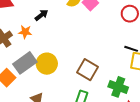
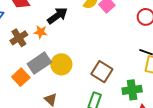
black arrow: (41, 15) -> (57, 16), size x1.5
green cross: (118, 87) -> (132, 90), turned -30

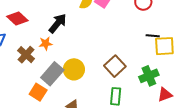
brown square: (102, 72) -> (115, 66), turned 30

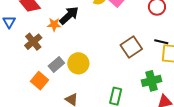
orange star: (46, 43) -> (54, 25), moved
brown square: (115, 66) -> (131, 47), moved
gray rectangle: (52, 74) -> (56, 65), size x0.7

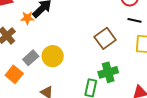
black line: (161, 42) -> (134, 20), moved
green cross: (152, 81) -> (108, 72), moved

